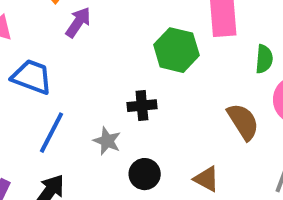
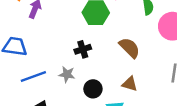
brown semicircle: (243, 122) -> (130, 48), moved
blue line: (51, 133) -> (33, 77), turned 55

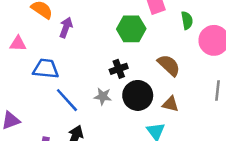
blue line: (33, 77) -> (67, 100), turned 70
black circle: (93, 89) -> (138, 95), moved, size x1.5

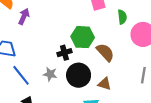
green hexagon: (131, 29) -> (83, 37), moved

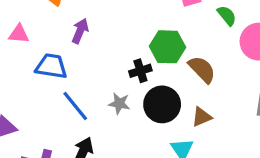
purple arrow: (24, 16) -> (80, 31), moved
green semicircle: (122, 17) -> (227, 16), turned -32
brown triangle: (105, 84) -> (202, 117), turned -40

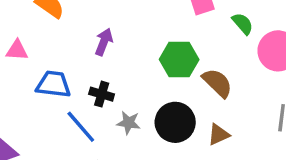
purple arrow: (80, 31) -> (104, 42), moved
black cross: (140, 71) -> (102, 94), moved, turned 35

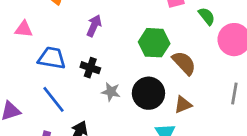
blue line: (81, 127) -> (54, 99), moved

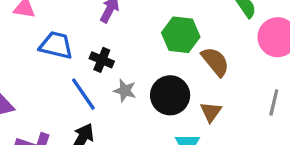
blue line: (54, 99) -> (83, 94), moved
brown triangle: (183, 105) -> (211, 112), turned -36

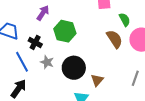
green hexagon: (181, 35) -> (65, 31), moved
brown semicircle: (215, 62) -> (114, 39), moved

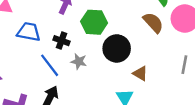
black circle: (74, 68) -> (117, 48), moved
brown triangle: (97, 80) -> (140, 73), turned -32

